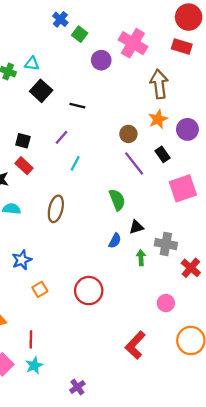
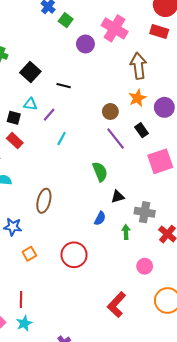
cyan triangle: (32, 64) -> (30, 104), moved
brown ellipse: (56, 209) -> (44, 201), moved
blue semicircle: (115, 241) -> (100, 218), moved
green arrow: (141, 258) -> (126, 232), moved
blue star: (22, 260) -> (13, 227), turned 30

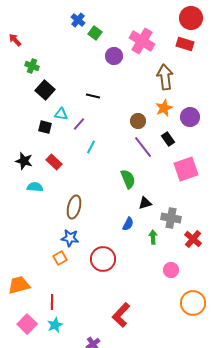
black square: (30, 72) -> (45, 90), moved
red rectangle: (15, 141) -> (54, 162), moved
blue star: (13, 227) -> (70, 238), moved
red L-shape: (117, 305) -> (121, 315), moved

